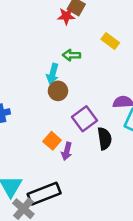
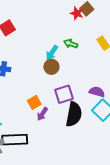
black semicircle: (105, 139) -> (74, 114), size x1.4

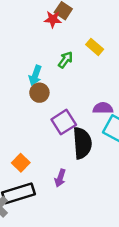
green arrow: (71, 44) -> (65, 60), moved, turned 120
orange square: (34, 102) -> (21, 163), moved
purple arrow: (42, 114) -> (60, 178), moved

